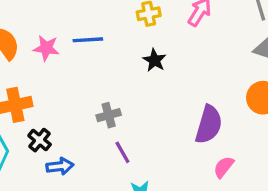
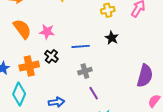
blue line: (88, 40) -> (81, 46), moved
black cross: (40, 140) -> (51, 56), moved

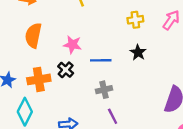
orange semicircle: (22, 29) -> (33, 35), turned -135
pink star: (47, 32) -> (72, 45), moved

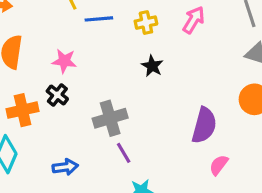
blue line: (101, 60) -> (99, 19), moved
gray cross: (104, 90) -> (110, 118), size x1.5

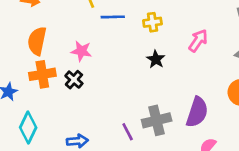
pink arrow: (194, 20) -> (198, 41), moved
orange cross: (22, 110) -> (42, 74), moved
gray cross: (110, 118) -> (157, 120), moved

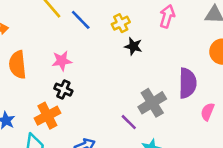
blue line: (113, 17) -> (81, 20), turned 65
yellow cross: (152, 22) -> (121, 23), moved
orange cross: (42, 74) -> (47, 116), moved

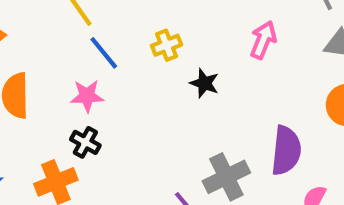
blue line: (81, 20) -> (104, 53), moved
yellow cross: (121, 23) -> (167, 45), moved

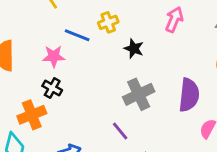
blue line: (104, 53) -> (77, 35), moved, turned -30
gray cross: (226, 177) -> (139, 94), moved

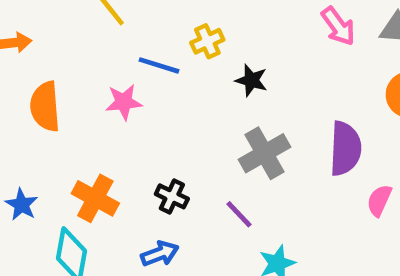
pink arrow: (174, 19) -> (338, 26), moved, turned 125
black cross: (52, 88) -> (172, 196), moved
orange cross: (32, 115) -> (95, 198), turned -36

